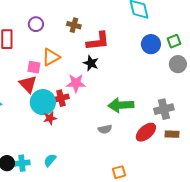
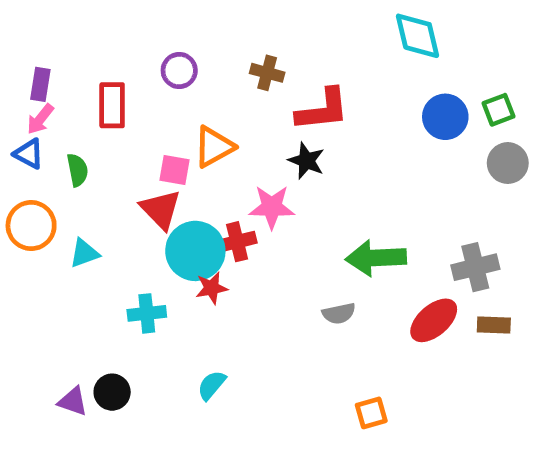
cyan cross: (22, 163) -> (147, 313), moved

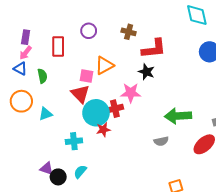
cyan semicircle: (212, 385) -> (80, 172), moved
purple triangle: (73, 401) -> (47, 168), moved

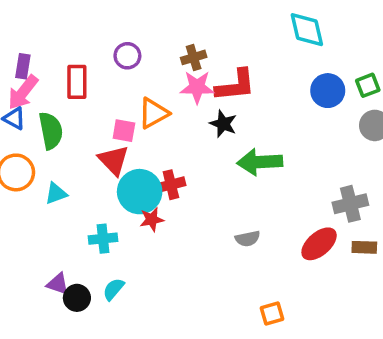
brown cross: (129, 32) -> (194, 57), turned -32
pink arrow: (26, 53) -> (23, 92), size x1.5
green semicircle: (42, 76) -> (51, 131), size x1.5
pink star: (131, 93) -> (197, 87), moved
green arrow: (178, 116) -> (260, 162), moved

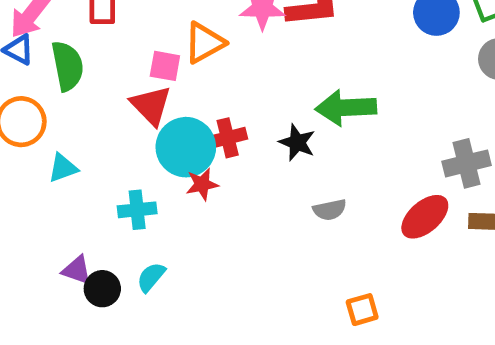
black star: (223, 124) -> (297, 142), moved
cyan triangle: (56, 193) -> (63, 168), moved

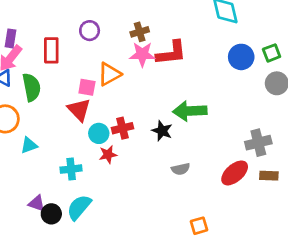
cyan circle: (186, 147) -> (99, 133), size x0.6
cyan semicircle: (151, 277) -> (79, 207), size x1.5

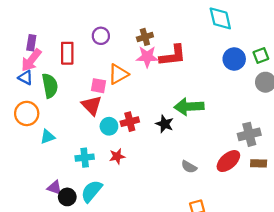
red star: (108, 155) -> (117, 156), moved
gray semicircle: (181, 169) -> (189, 167), moved, turned 42

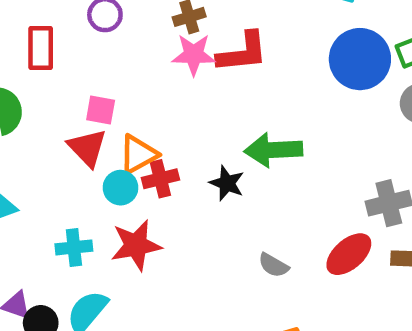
blue circle: (234, 59) -> (360, 59), size x1.4
orange triangle: (118, 74) -> (138, 154), moved
red star: (117, 156) -> (136, 245), size x1.6

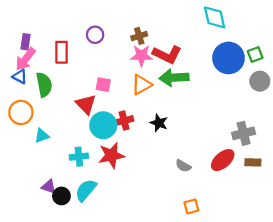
red L-shape: (242, 52) -> (167, 54), turned 32
pink square: (101, 110) -> (103, 85), moved
green arrow: (273, 150) -> (174, 78), moved
orange triangle: (138, 154) -> (141, 85), moved
cyan circle: (120, 188) -> (103, 125), size x1.5

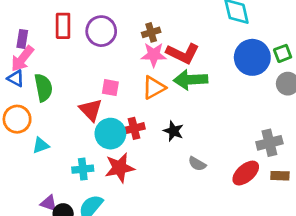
purple circle: (95, 35) -> (101, 31), size x1.5
red rectangle: (61, 52) -> (63, 26), moved
gray semicircle: (183, 166) -> (197, 164), moved

